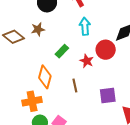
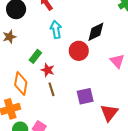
red star: (87, 61) -> (48, 70), moved

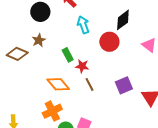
green rectangle: (35, 56) -> (68, 55), turned -56
orange diamond: (21, 84) -> (58, 84), turned -40

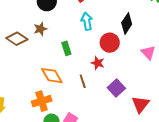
black diamond: (123, 20) -> (127, 23), turned -30
red star: (82, 66) -> (98, 63), moved
purple square: (124, 85) -> (116, 88), turned -30

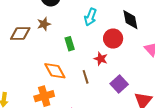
cyan arrow: (87, 21) -> (90, 17), turned -150
black diamond: (127, 23) -> (130, 20), turned -45
brown diamond: (17, 39) -> (20, 33), turned -35

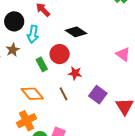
cyan arrow: (90, 17) -> (33, 34), moved
black diamond: (130, 20) -> (76, 32), moved, turned -35
red circle: (113, 39) -> (60, 54), moved

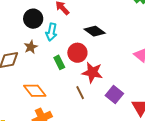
red star: (75, 73) -> (92, 72), size x1.5
orange diamond: (32, 94) -> (35, 91), moved

